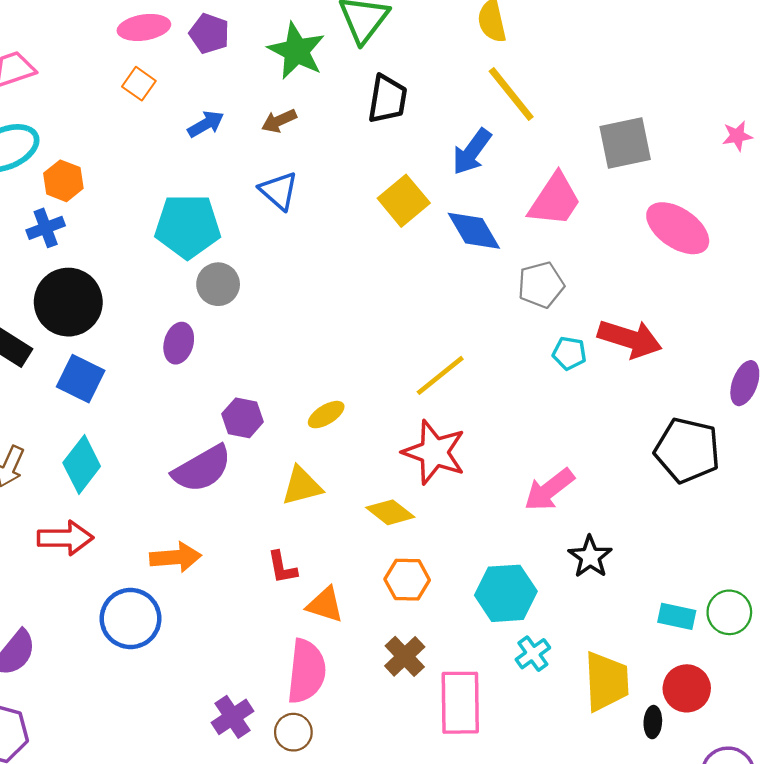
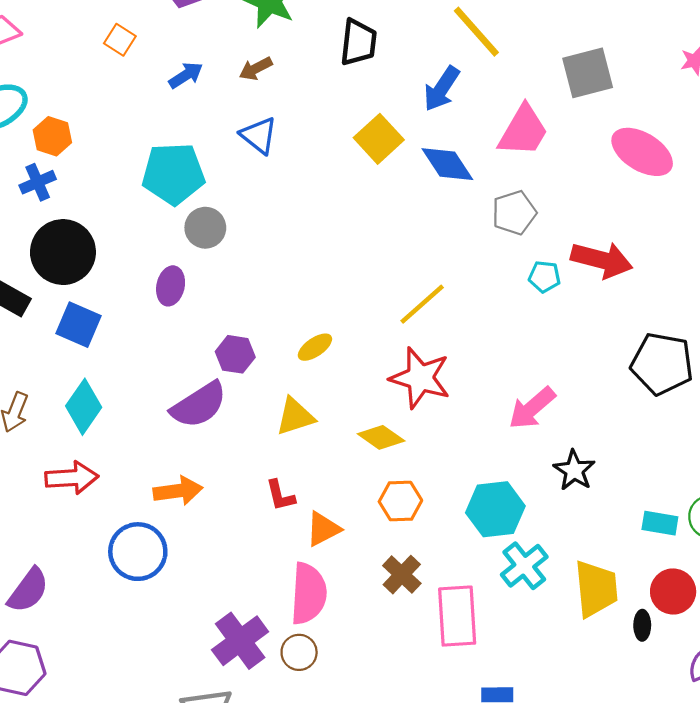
orange triangle: (325, 605) -> (323, 529), turned -42
cyan cross: (533, 654) -> (524, 566), size x1.4
purple cross: (232, 717) -> (240, 641), size x1.4

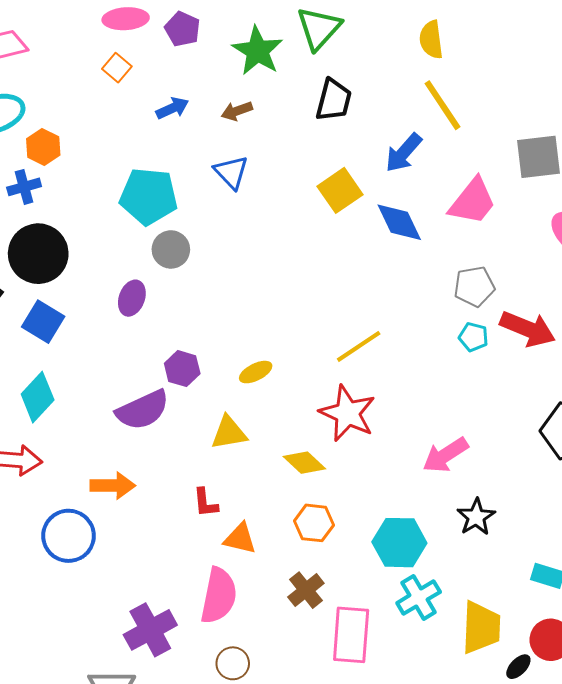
gray pentagon: (514, 213) -> (474, 286), moved
orange triangle: (323, 529) -> (240, 539), turned 33
black ellipse: (642, 625) -> (518, 667), turned 36
brown circle: (299, 652) -> (233, 663), moved

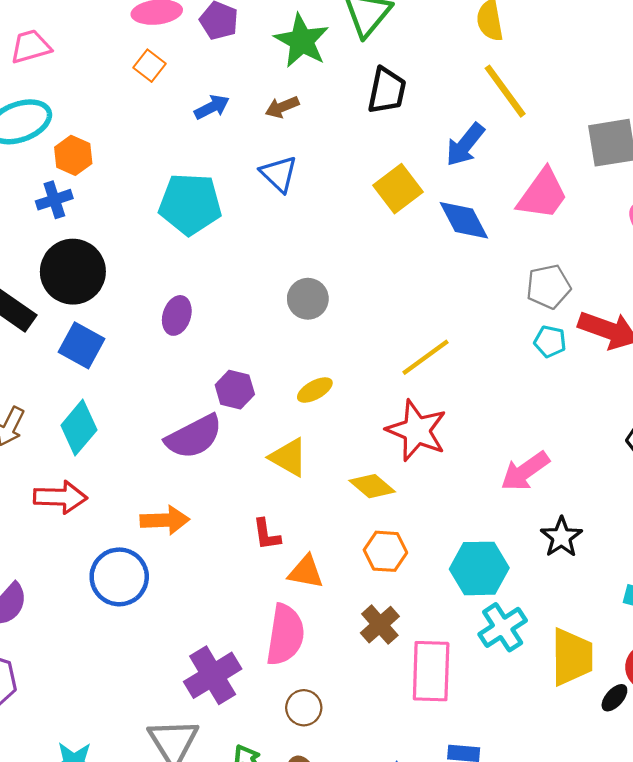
gray circle: (171, 249) -> (308, 299), moved
yellow triangle: (229, 433) -> (289, 457), turned 42

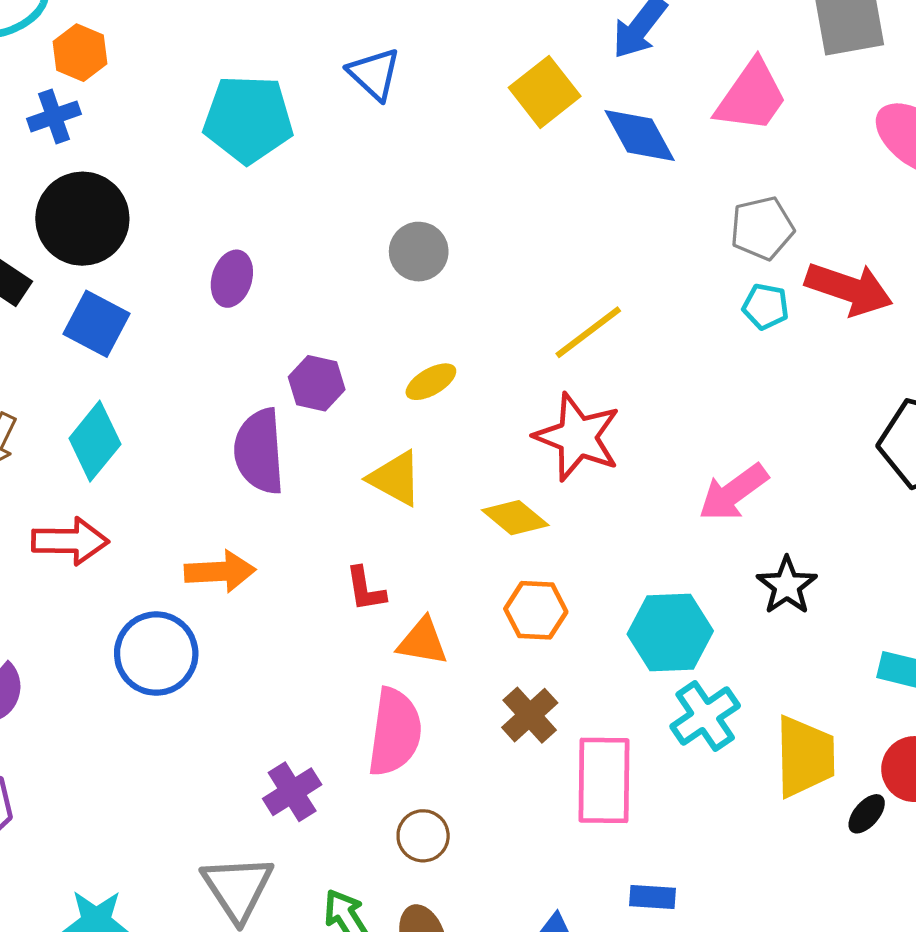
purple semicircle: (194, 437) -> (259, 451), turned 114
purple cross: (213, 675) -> (292, 792), size x0.7

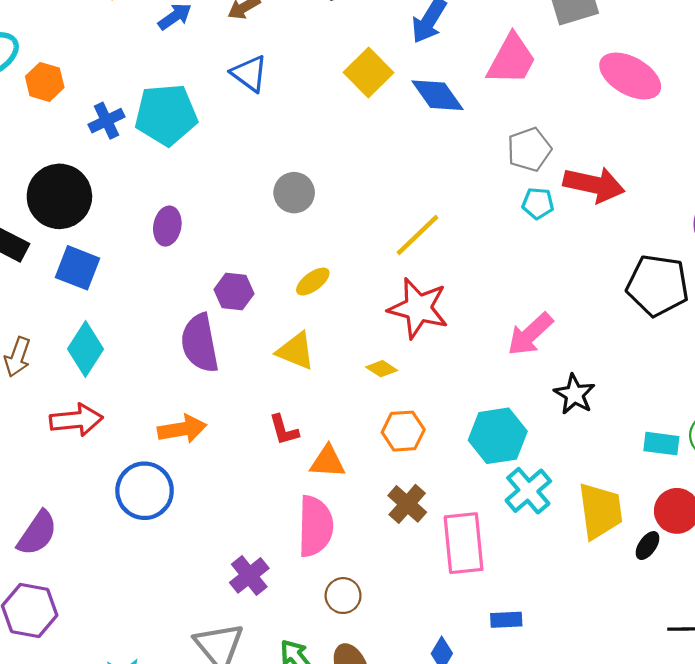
blue cross: (54, 116) -> (106, 121), moved
yellow diamond: (515, 518) -> (382, 369), size x0.7

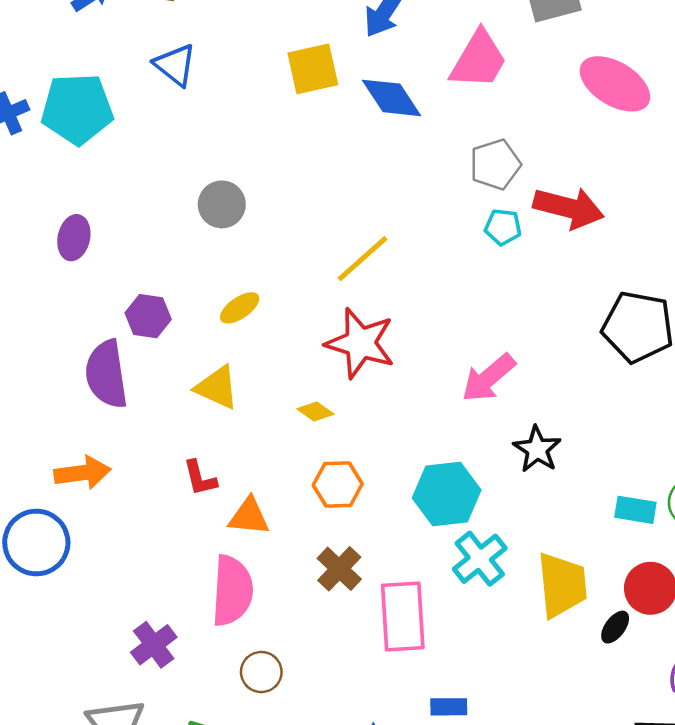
yellow square: (368, 73) -> (313, 69), turned 30

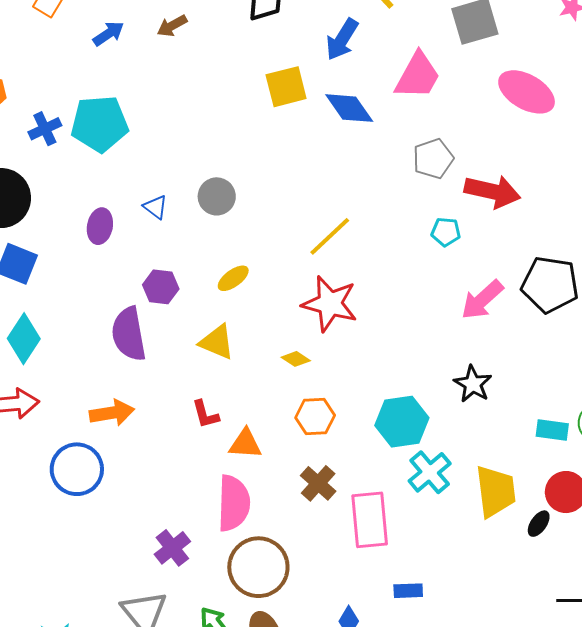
blue triangle: (175, 65) -> (155, 207), moved, size x0.7
cyan pentagon: (503, 227) -> (446, 232), moved
pink arrow: (489, 378) -> (482, 300), moved
brown circle: (261, 672) -> (258, 567), size x1.8

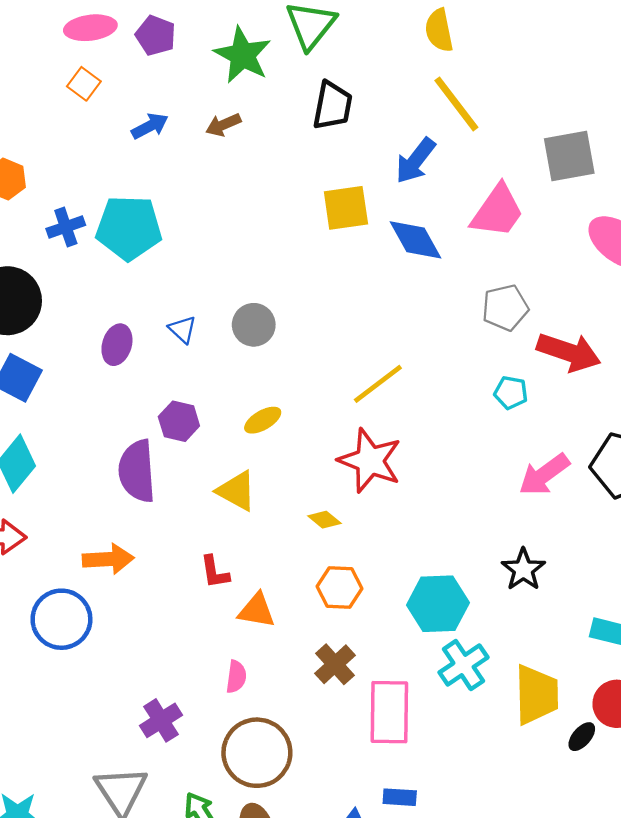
pink semicircle: (234, 503) -> (236, 677), size x0.5
blue rectangle: (408, 591) -> (400, 797), moved

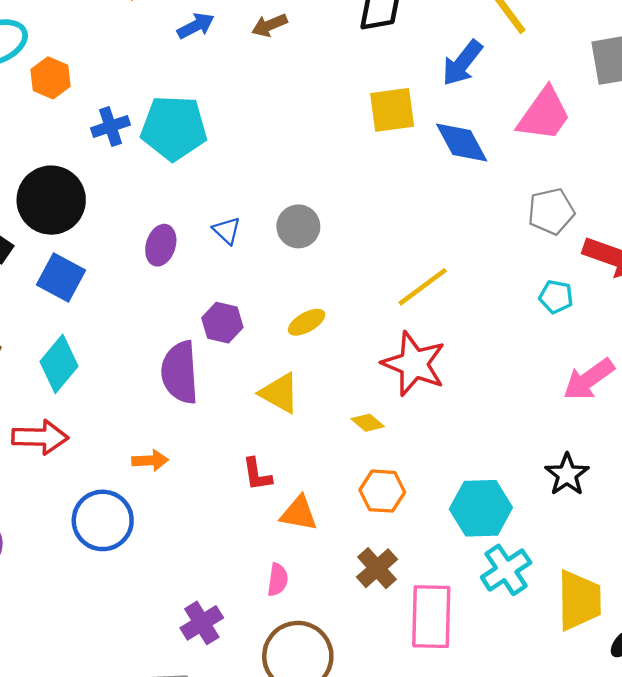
orange arrow: (108, 559) -> (150, 460), size x0.7

